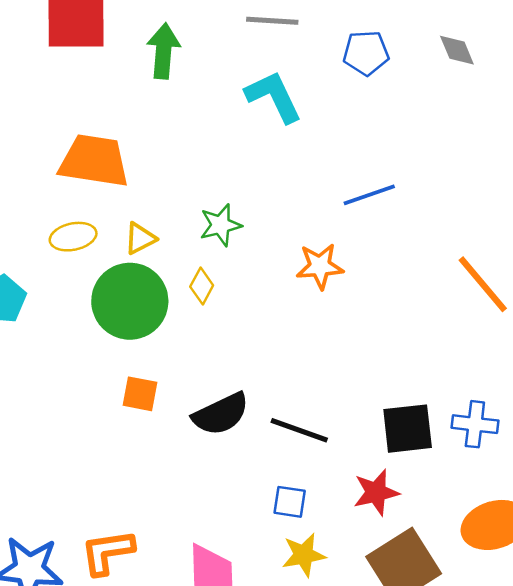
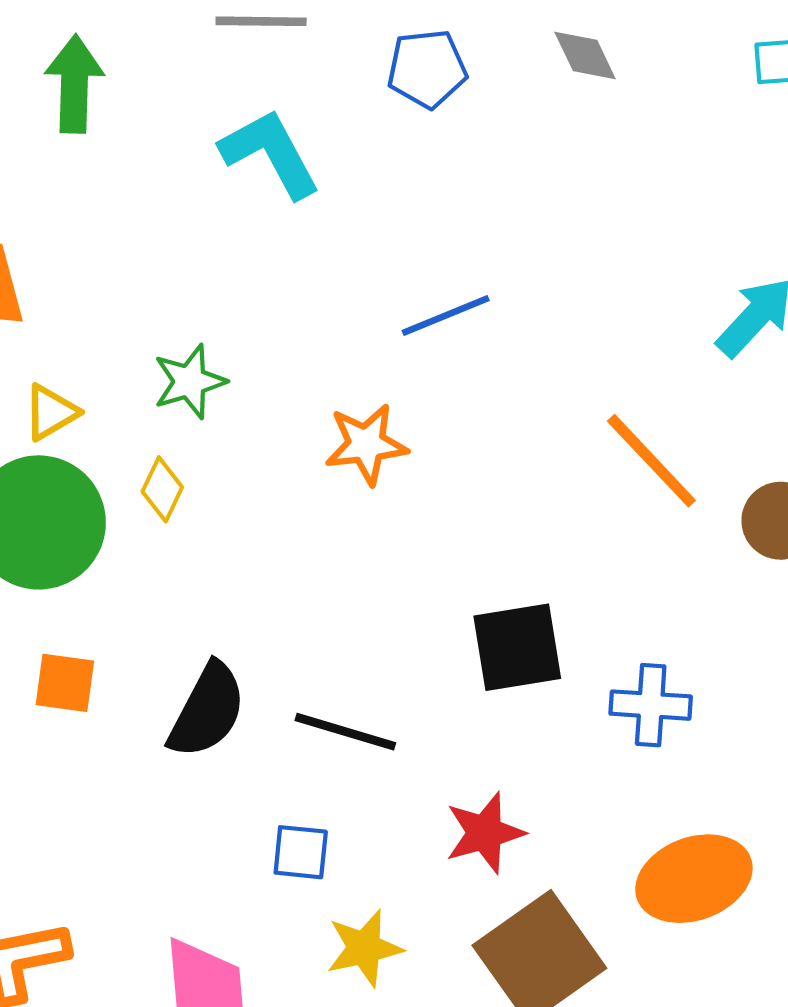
black semicircle: (221, 414) -> (207, 710), turned -34
black square: (408, 429) -> (517, 647), moved
blue square: (290, 502) -> (301, 852), moved

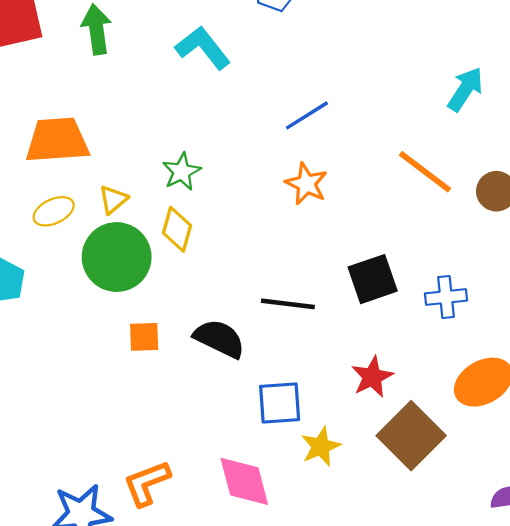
orange star: (366, 444) -> (306, 184), moved, turned -30
yellow diamond: (162, 489) -> (177, 229), size x1.4
black semicircle: (207, 710) -> (219, 339), turned -82
black line: (345, 732) -> (288, 304), moved
blue square: (301, 852) -> (280, 403), size x1.5

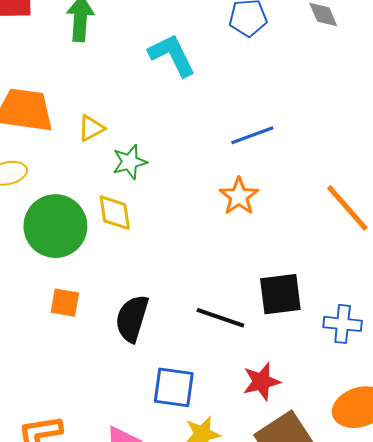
yellow triangle: (113, 200) -> (91, 128), moved
yellow diamond: (177, 229) -> (115, 213), turned -36
black line: (288, 304) -> (220, 318), moved
black semicircle: (219, 339) -> (132, 318), turned -111

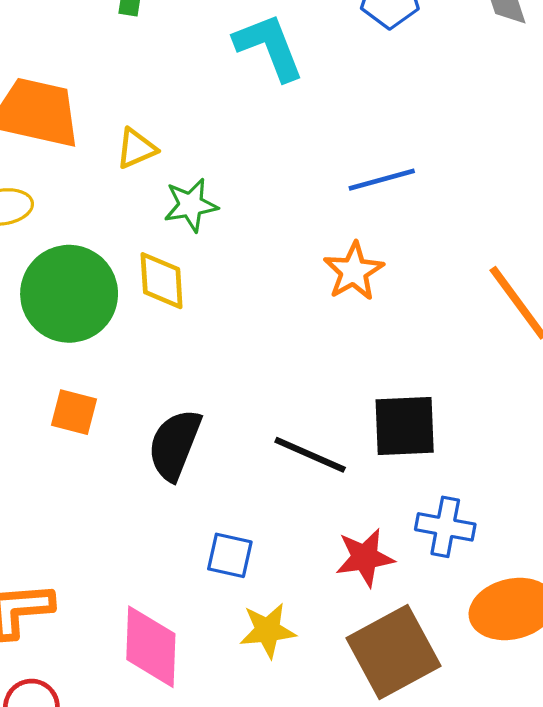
blue cross: (343, 324) -> (445, 527), moved
blue square: (174, 387) -> (230, 555), size x0.7

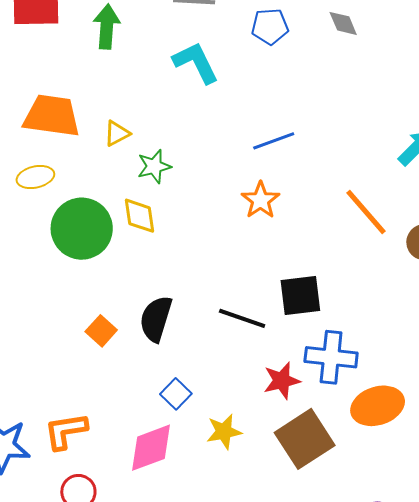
orange square: (74, 412) -> (101, 331), moved, turned 32
blue cross: (445, 527) -> (331, 357), size x1.4
blue square: (230, 555) -> (176, 394), moved, turned 36
pink diamond: (151, 647) -> (151, 448), turned 72

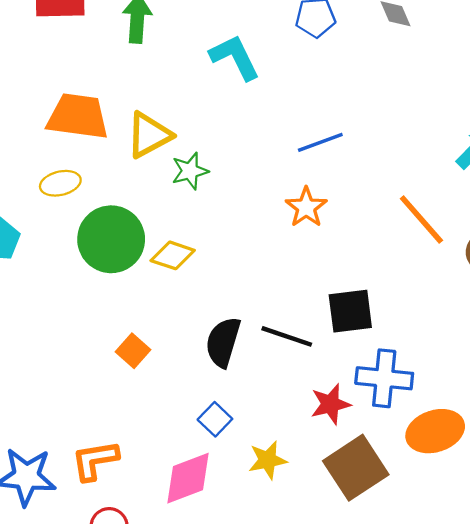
yellow triangle: (117, 133) -> (149, 135), size x1.6
yellow diamond: (139, 216) -> (173, 255), moved, turned -63
black semicircle: (156, 319) -> (223, 342), moved

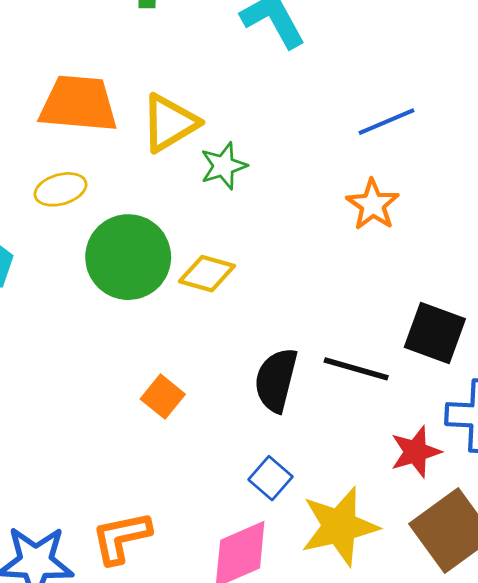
black square: (350, 311) -> (435, 333), turned 30
yellow star: (268, 460) -> (340, 526), size x1.6

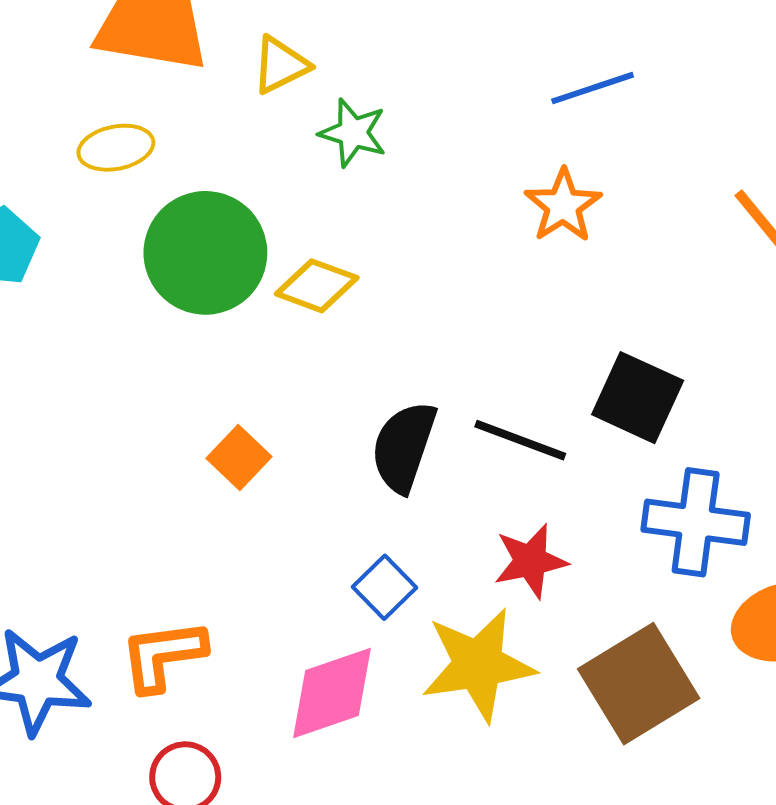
yellow triangle: (170, 123) -> (281, 65), size x0.7
green star: (224, 166) -> (353, 133), turned 30
red star: (416, 452) -> (531, 561), moved

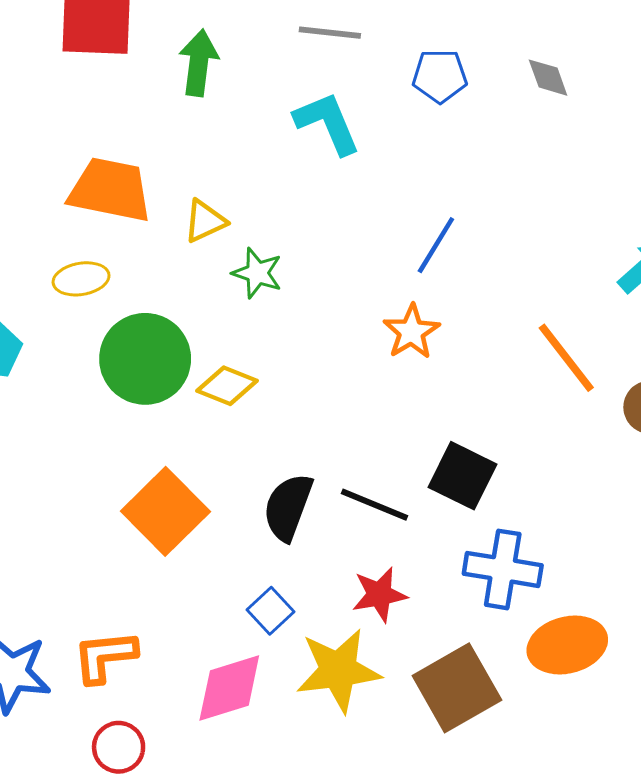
blue line: (593, 88) -> (436, 245), turned -42
orange square: (239, 458) -> (165, 511), size x1.8

